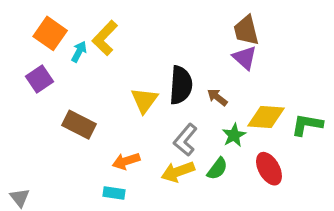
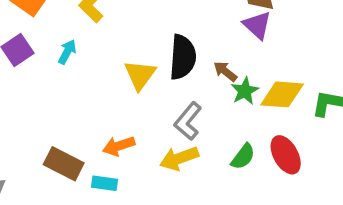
cyan arrow: (79, 52) -> (67, 52), moved
brown rectangle: (79, 125) -> (64, 164), moved
green star: (234, 135) -> (245, 91), moved
green semicircle: (217, 169) -> (243, 157), moved

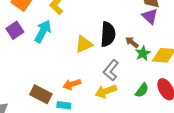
cyan arrow: (67, 52) -> (43, 31), size x1.6
yellow triangle: (140, 75) -> (84, 44), turned 30

